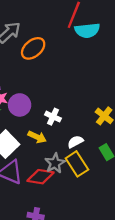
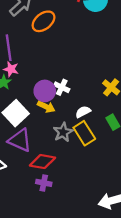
purple circle: (20, 105) -> (45, 91), moved
red diamond: (40, 177) -> (43, 162), moved

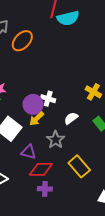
yellow arrow: (46, 107) -> (37, 119), turned 119
yellow rectangle: (84, 133) -> (79, 166), moved
purple triangle: (20, 140) -> (29, 152), moved, size x0.7

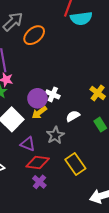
purple cross: (45, 189) -> (39, 182), turned 32

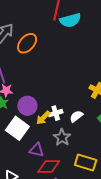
white cross: (53, 94) -> (56, 113), moved, turned -32
purple circle: (37, 98) -> (27, 106), moved
yellow rectangle: (75, 164) -> (86, 163), turned -30

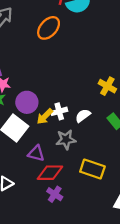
orange ellipse: (27, 43) -> (49, 28), moved
gray star: (62, 137) -> (66, 140), turned 30

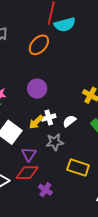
purple circle: (27, 102) -> (37, 89), moved
purple triangle: (36, 153) -> (29, 154), turned 49
red diamond: (50, 173) -> (27, 173), moved

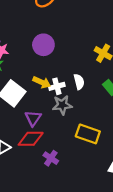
white cross: (49, 117) -> (57, 86), moved
white semicircle: (69, 121) -> (79, 82), turned 112
yellow arrow: (36, 122) -> (42, 82), turned -112

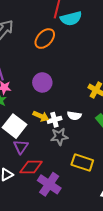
white semicircle: (79, 82) -> (74, 116), turned 112
purple triangle: (33, 118) -> (21, 147), moved
purple cross: (51, 158) -> (49, 184), size x1.6

